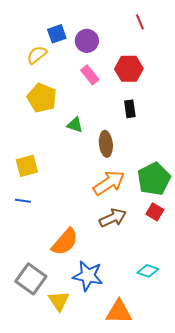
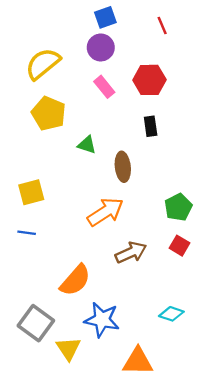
blue square: (57, 34) -> (105, 17), moved
yellow semicircle: (37, 55) -> (43, 64), size x1.5
green pentagon: (154, 179) -> (178, 207), size x0.7
orange arrow: (109, 183) -> (105, 212), moved

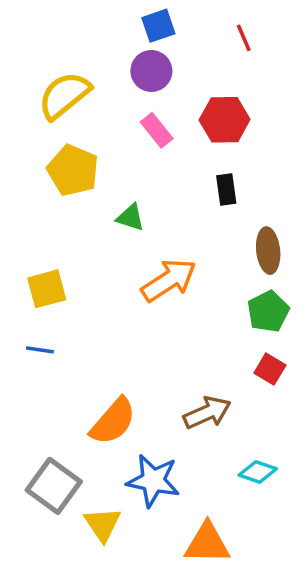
brown ellipse: (123, 167) -> (268, 251), moved
orange arrow: (105, 212) -> (169, 280), moved
brown arrow: (131, 252) -> (207, 413), moved

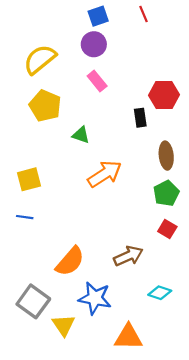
red line: (244, 38) -> (144, 14), moved
red hexagon: (225, 120) -> (164, 95), moved

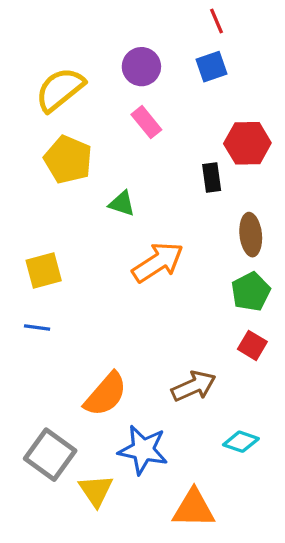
blue square: (98, 16) -> (212, 67), moved

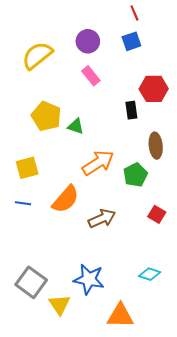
yellow pentagon: (68, 160) -> (46, 116), moved
green pentagon: (251, 292) -> (135, 175), moved
brown arrow: (194, 386) -> (102, 218), moved
orange semicircle: (106, 394) -> (66, 199), moved

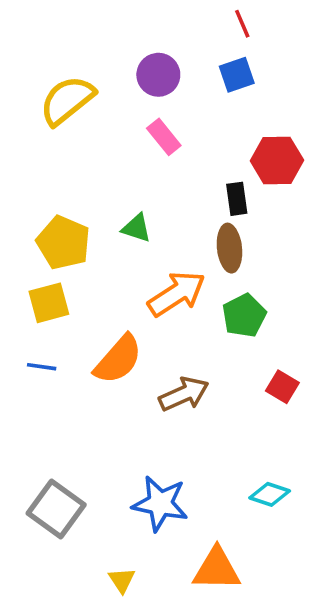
yellow pentagon: (46, 116) -> (63, 243), moved
brown ellipse: (156, 146) -> (229, 248), moved
yellow triangle: (60, 305) -> (122, 580), moved, size x0.7

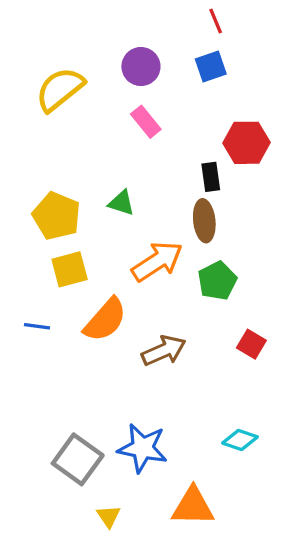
yellow square: (49, 303) -> (70, 269), moved
gray square: (56, 509) -> (78, 459), moved

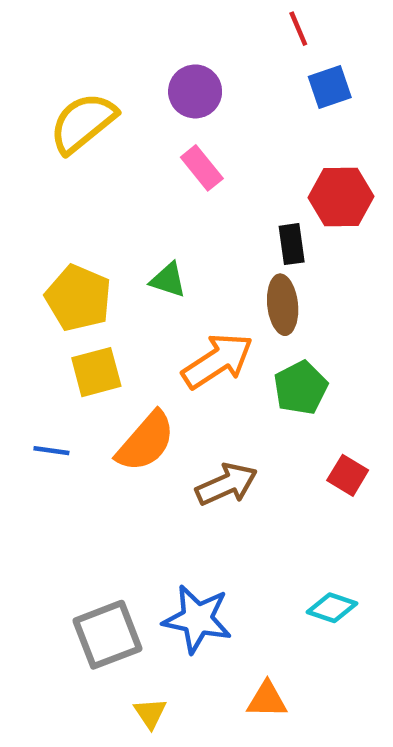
blue square: (211, 67) -> (330, 87), moved
gray square: (78, 459) -> (108, 635), turned 33
orange triangle: (193, 506) -> (267, 700), size x0.7

